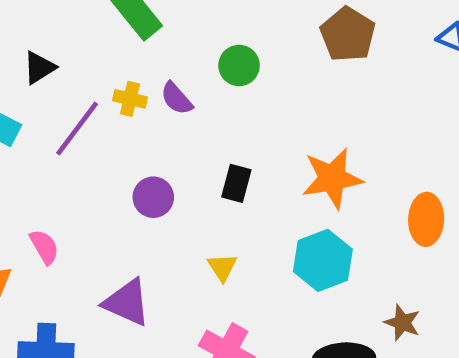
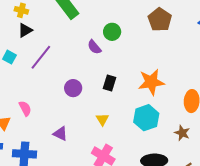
purple semicircle: (176, 98) -> (94, 47), moved
yellow cross: (130, 99) -> (21, 10), moved
purple triangle: (127, 302) -> (60, 134), size x0.7
brown star: (402, 323) -> (182, 133), moved

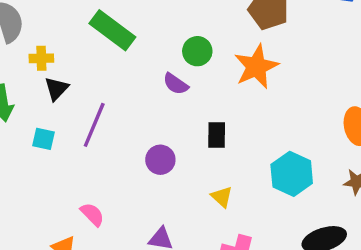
orange star: (151, 82) -> (256, 67), moved

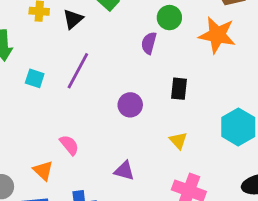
orange star: (256, 67) -> (217, 35), turned 30
purple semicircle: (176, 84) -> (149, 43), turned 65
black triangle: (57, 89) -> (73, 19), moved

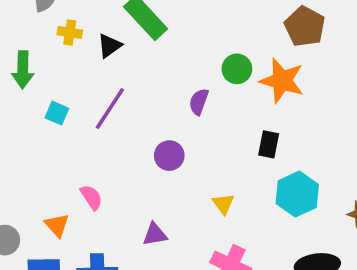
green circle: (169, 18) -> (237, 69), moved
purple semicircle: (149, 43) -> (199, 102), moved
black rectangle: (179, 89) -> (269, 144), moved
purple triangle: (124, 171) -> (155, 234), turned -30

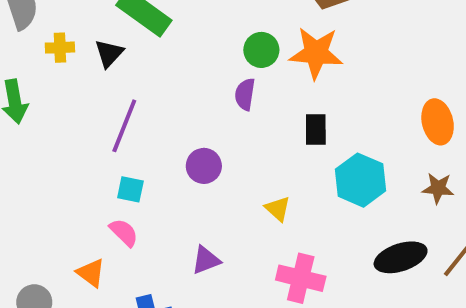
purple semicircle: (199, 102) -> (245, 94), moved
cyan square: (57, 113) -> (130, 189), moved

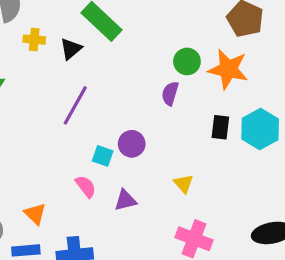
cyan hexagon: (360, 180) -> (260, 129), moved
cyan square: (130, 189) -> (103, 156), moved
pink semicircle: (124, 232) -> (86, 186), moved
purple triangle: (206, 260) -> (125, 200), moved

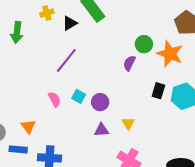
yellow cross: (34, 40) -> (47, 13), turned -32
purple circle: (132, 144) -> (100, 102), moved
pink semicircle: (86, 186) -> (55, 99), moved
purple triangle: (125, 200) -> (101, 130), moved

